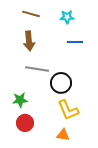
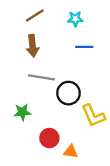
brown line: (31, 14) -> (35, 15), turned -48
yellow L-shape: (68, 110) -> (93, 116), moved
red circle: (25, 123) -> (49, 138), moved

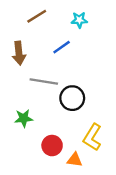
brown arrow: (33, 46) -> (19, 53), moved
blue line: (84, 47) -> (62, 47), moved, turned -36
yellow L-shape: (93, 116) -> (92, 137), moved, turned 55

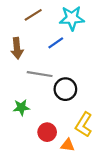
cyan star: (79, 20) -> (72, 18), size x1.6

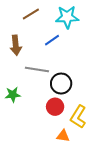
green star: (21, 107) -> (13, 95), moved
red circle: (47, 132) -> (55, 107), moved

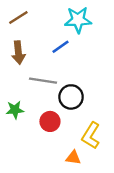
brown line: (31, 14) -> (18, 18), moved
red circle: (55, 107) -> (50, 121), moved

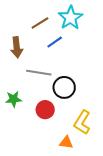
brown line: (18, 18) -> (40, 23), moved
cyan star: (78, 20) -> (71, 18), turned -30

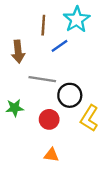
brown line: (40, 23) -> (43, 25), turned -54
yellow L-shape: (82, 122) -> (89, 118), moved
orange triangle: (66, 142) -> (51, 155), moved

